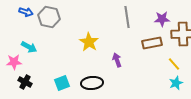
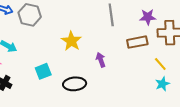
cyan square: (62, 83) -> (43, 71), moved

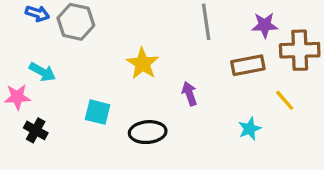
cyan square: (43, 71) -> (98, 112), turned 35
cyan star: (162, 84) -> (250, 129), moved

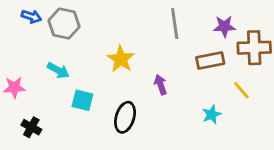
cyan arrow: (42, 72) -> (58, 70), moved
black cross: (36, 130) -> (31, 127), moved
black ellipse: (148, 132) -> (125, 117), turned -68

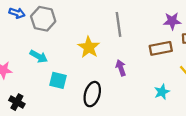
gray line: (175, 24) -> (118, 24), moved

